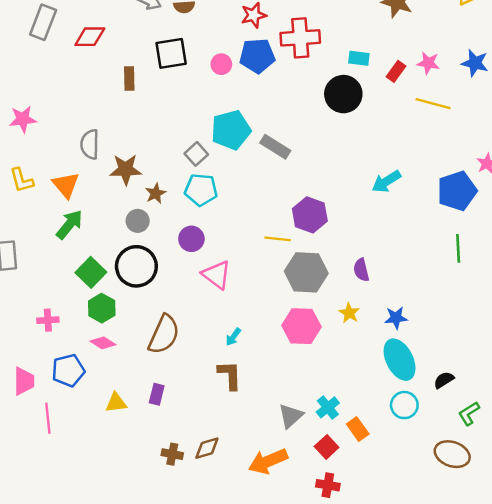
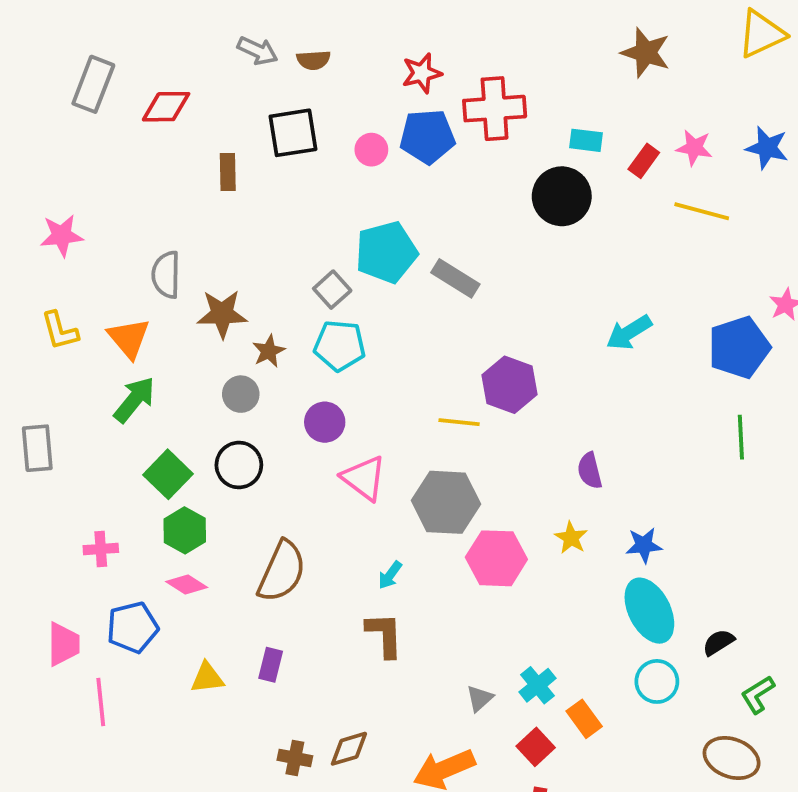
black circle: (136, 266) -> (239, 465), size x0.7
gray hexagon: (306, 272) -> (446, 502), moved
gray triangle: (291, 416) -> (480, 698), size x0.7

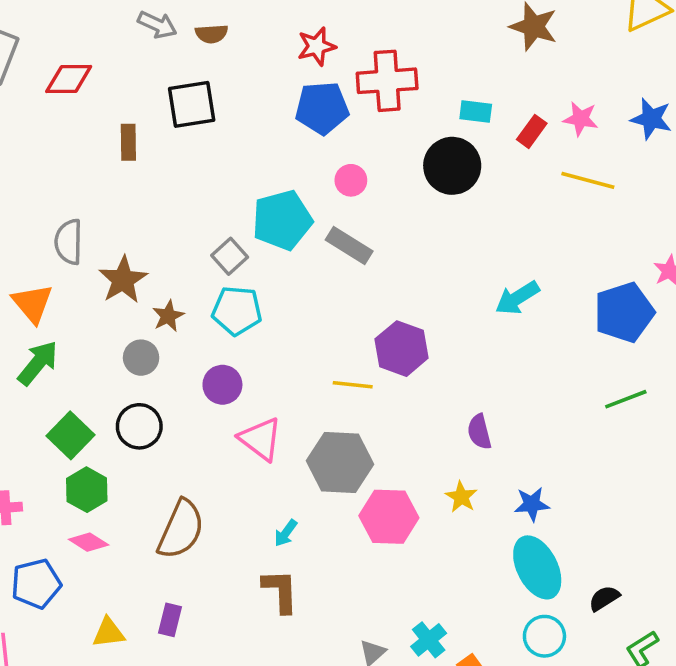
pink circle: (371, 150) -> (351, 180), moved
brown star: (222, 314) -> (123, 280), turned -30
green line: (741, 437) -> (626, 399), turned 72

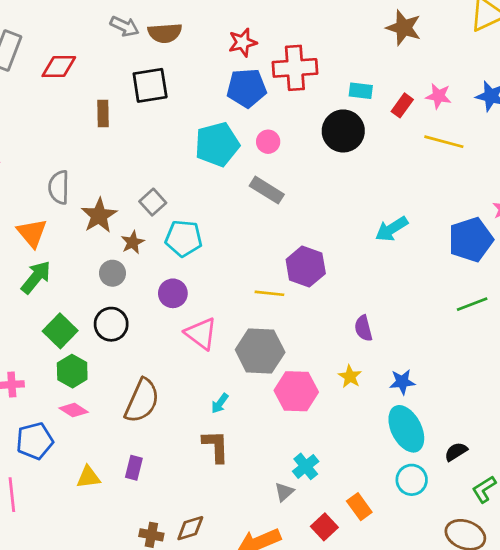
brown semicircle: (212, 34) -> (165, 33), size x1.4
cyan pentagon: (282, 220) -> (217, 144), moved
gray square: (230, 256) -> (153, 202), moved
cyan cross: (429, 640) -> (306, 466), moved

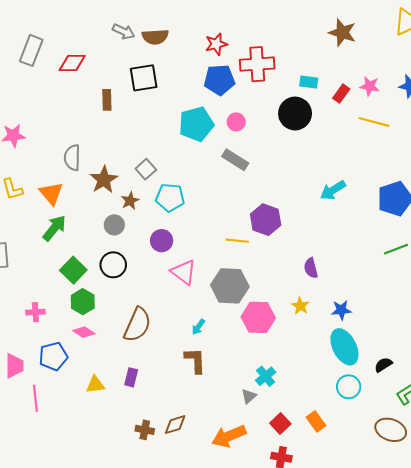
orange rectangle: (359, 507) -> (316, 421), moved

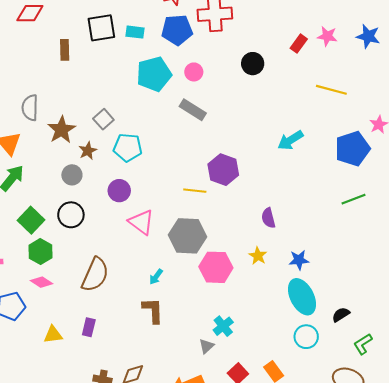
cyan rectangle: (309, 82) -> (135, 32), moved
black circle: (295, 114) -> (253, 64), size x0.7
yellow line: (374, 122) -> (331, 90), moved

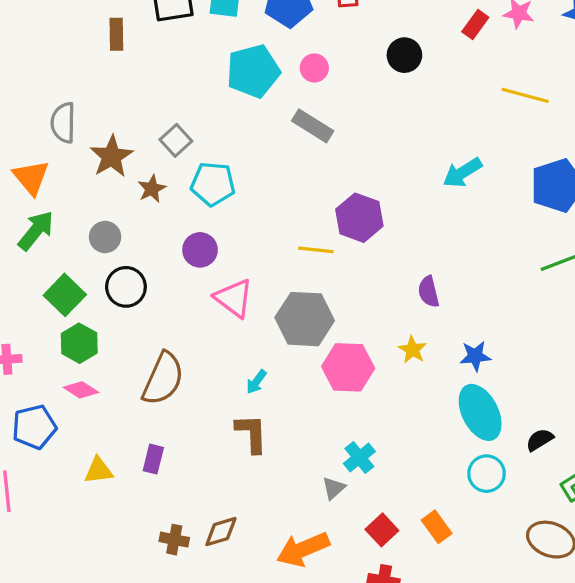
gray circle: (72, 175) -> (105, 237), moved

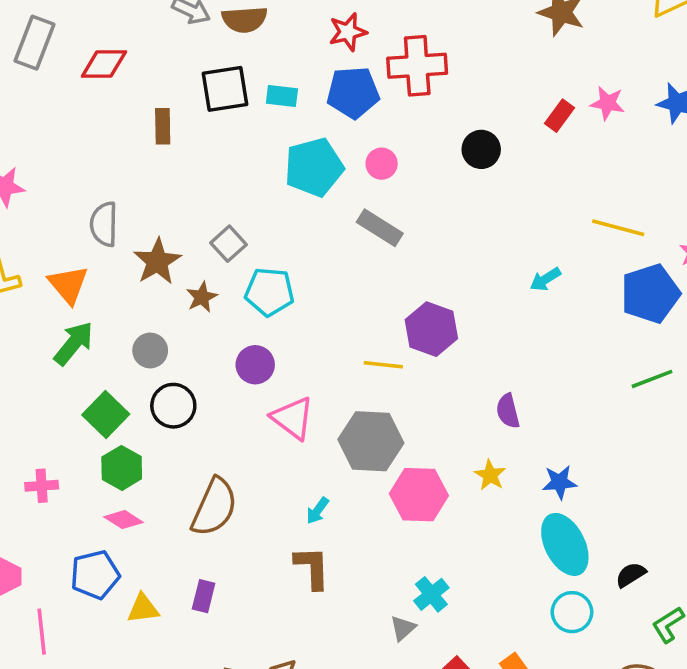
yellow line: (525, 95) -> (618, 228), moved
cyan arrow: (462, 173) -> (545, 279), size x0.7
blue pentagon: (34, 427) -> (95, 575), moved

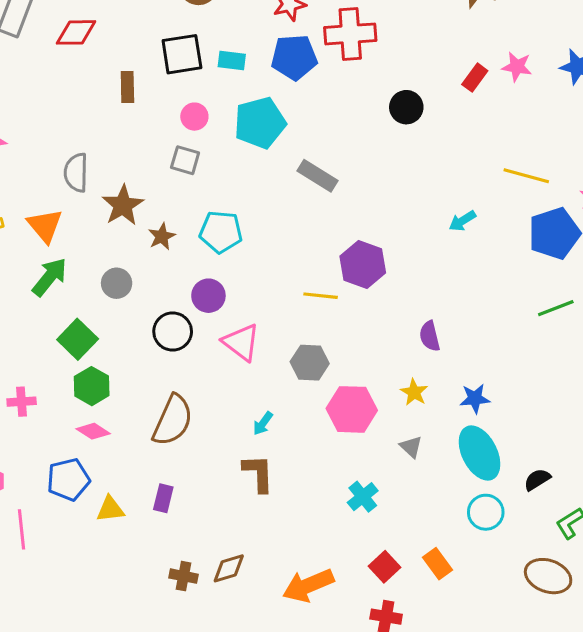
pink circle: (382, 164) -> (194, 117), moved
gray square: (229, 244) -> (185, 160), moved, turned -32
black circle: (173, 406) -> (173, 332), moved
gray hexagon: (371, 441) -> (310, 363), size x0.7
gray triangle: (403, 628) -> (411, 447), moved, turned -35

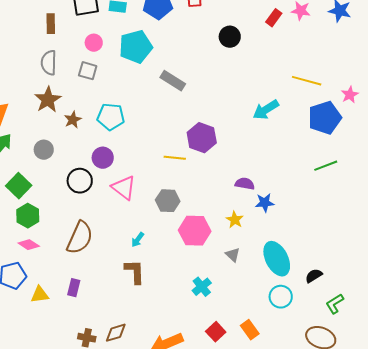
gray semicircle: (76, 173) -> (49, 63), moved
cyan arrow: (462, 221) -> (266, 110), size x1.5
purple semicircle: (430, 336) -> (245, 184), turned 114
blue star: (475, 398) -> (265, 203), moved

